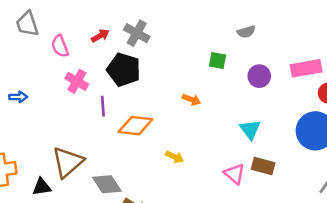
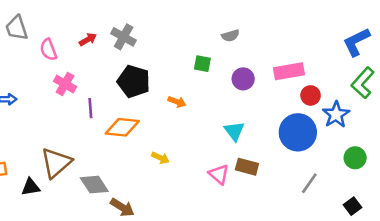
black pentagon: (124, 70) -> (134, 81), moved

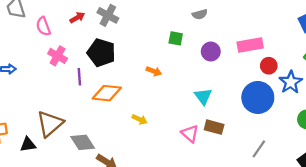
black pentagon: (134, 81) -> (101, 53), moved
gray line: (309, 183) -> (259, 149), moved

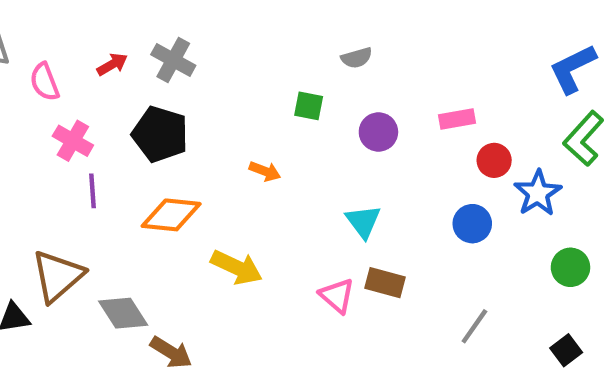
pink rectangle: (250, 45) -> (457, 119), size x0.7
purple line: (79, 77) -> (93, 191), moved
blue circle: (258, 97) -> (472, 224), size x0.6
yellow arrow: (140, 119) -> (237, 267), size x1.6

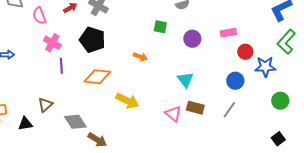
blue star: (538, 193) -> (265, 67), turned 30
brown triangle: (58, 276) -> (45, 105), size x0.6
gray line: (474, 326) -> (229, 110), moved

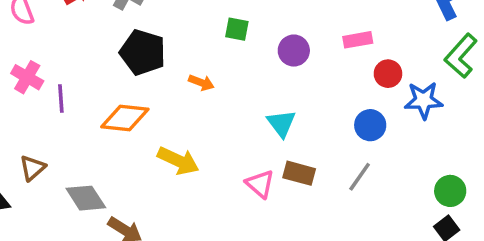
black pentagon: (92, 40) -> (143, 52), moved
pink cross: (52, 43) -> (27, 77), moved
green circle: (280, 101) -> (450, 191), moved

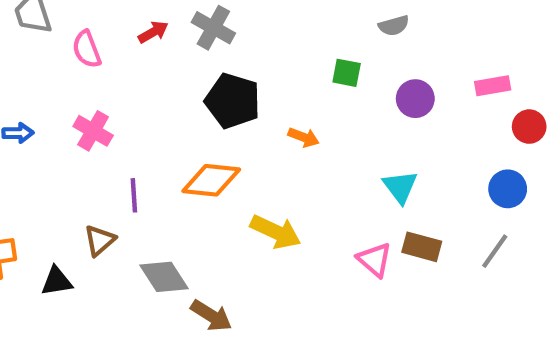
purple line: (61, 99) -> (134, 195), moved

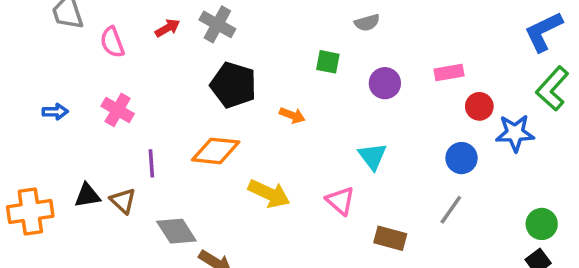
brown triangle: (100, 240) -> (123, 201), turned -36
brown rectangle: (422, 247) -> (390, 238), moved
pink triangle: (374, 260) -> (340, 201), moved
black triangle: (57, 281) -> (87, 195), moved

